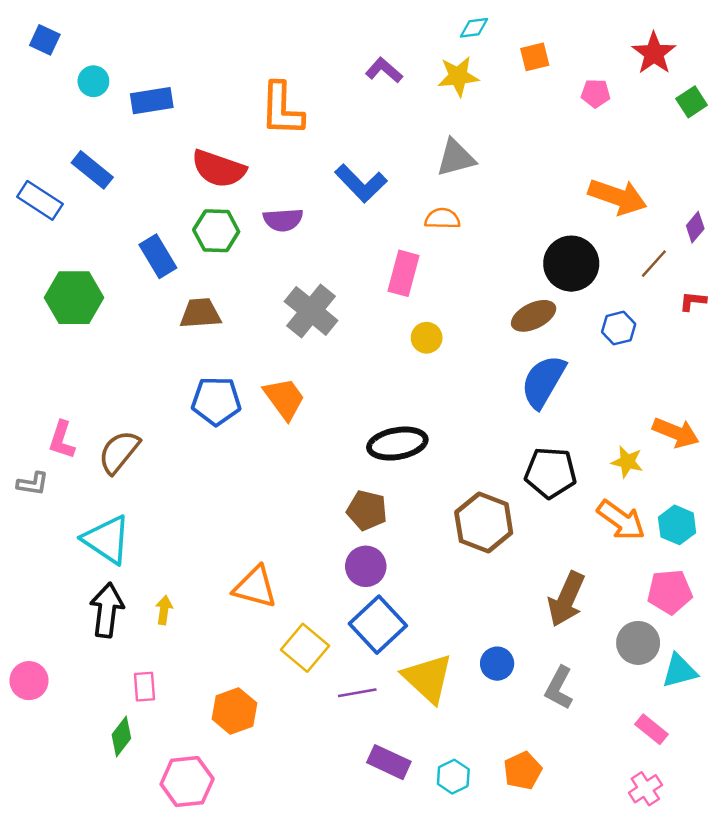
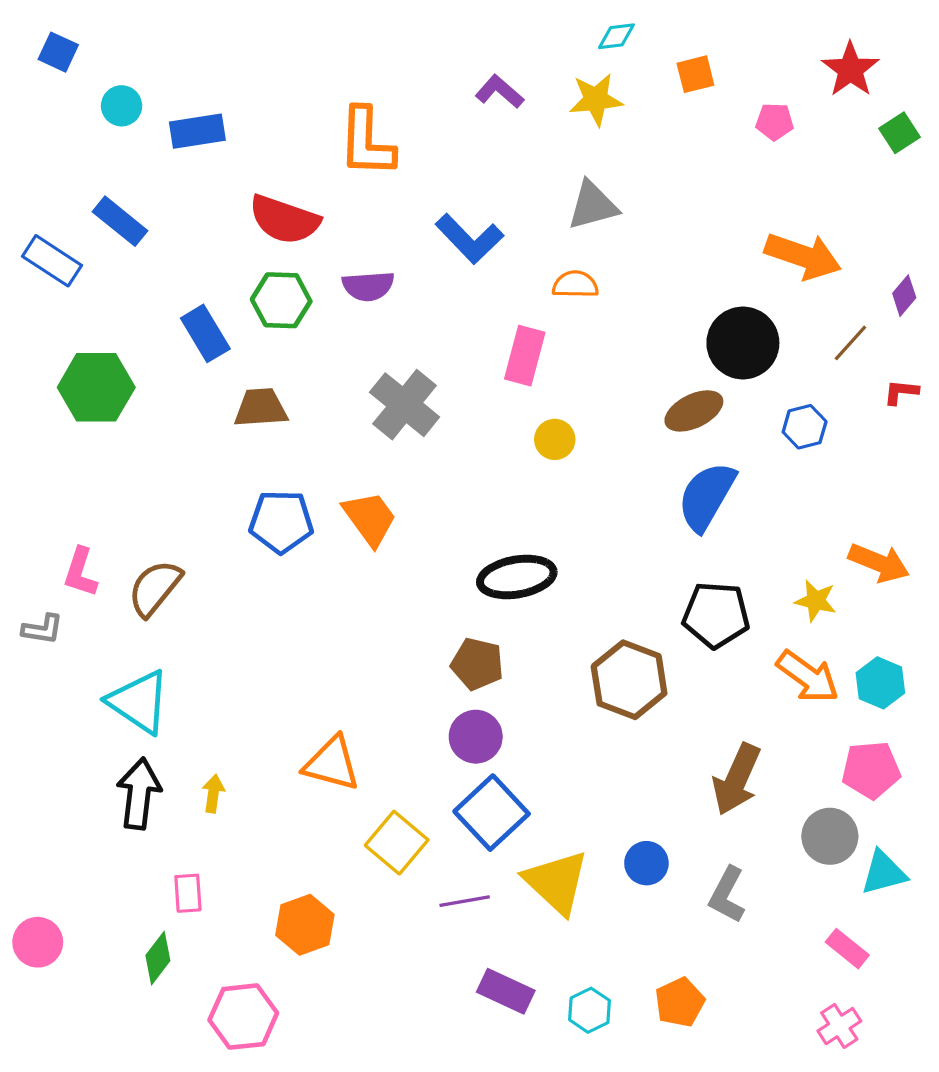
pink circle: (29, 681) -> (38, 942), moved

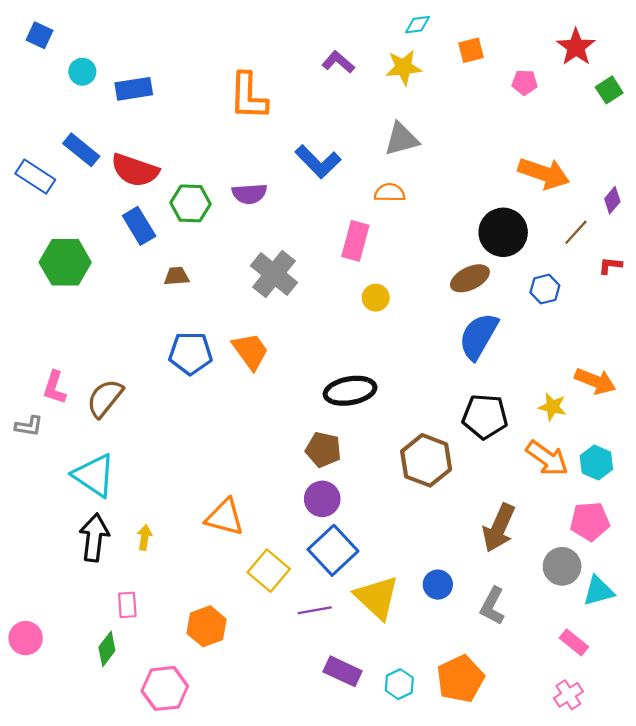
red semicircle: (284, 220) -> (135, 170), moved
brown trapezoid: (261, 408) -> (177, 276), size x0.7
orange pentagon: (680, 1002) -> (460, 679), size x1.4

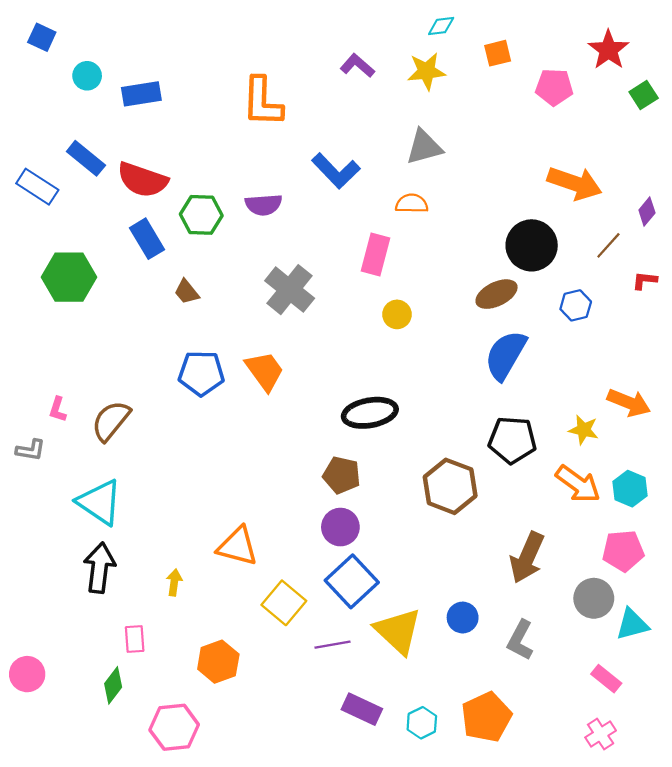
pink pentagon: (525, 82) -> (554, 87), size x1.4
brown trapezoid: (177, 276) -> (187, 292), turned -125
pink L-shape: (55, 388) -> (58, 409), size x0.7
yellow arrow: (144, 537) -> (174, 582), moved

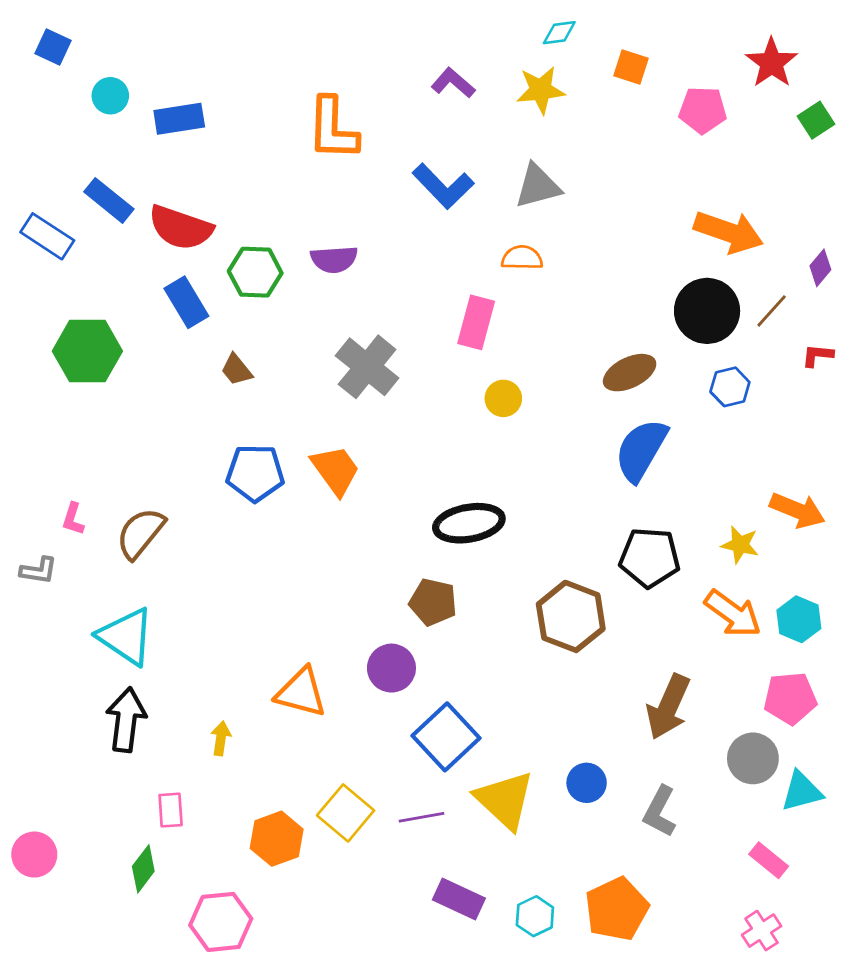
orange square: (498, 53) -> (631, 67), turned 32
blue L-shape: (336, 171) -> (443, 186), moved
black circle: (532, 245) -> (707, 311), moved
purple circle: (340, 527) -> (391, 668), moved
yellow square: (284, 603) -> (346, 813), moved

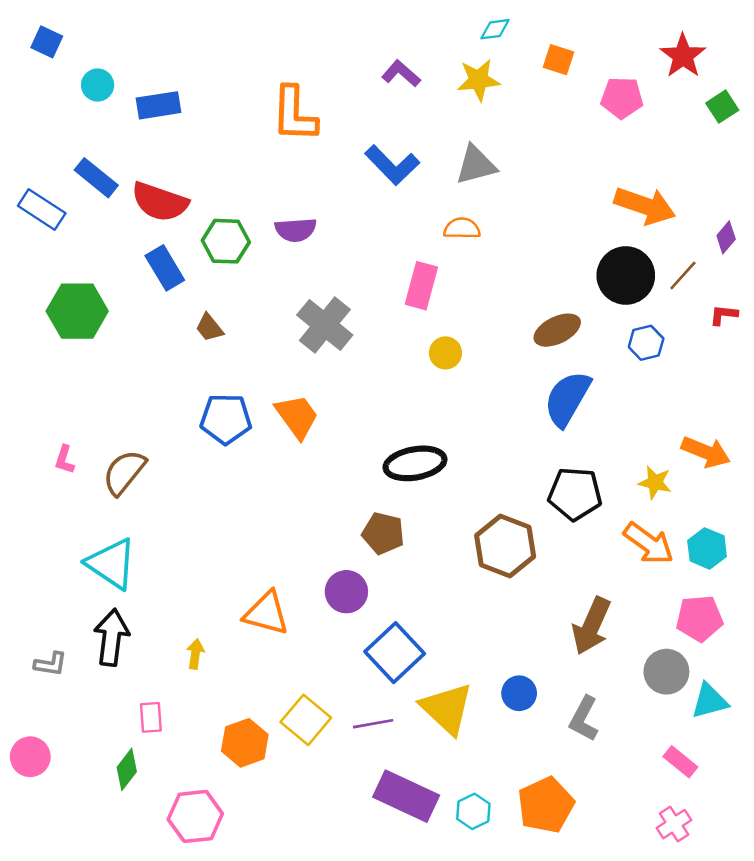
gray L-shape: (39, 571) -> (51, 664), moved
purple rectangle: (459, 899) -> (406, 796), size x1.4

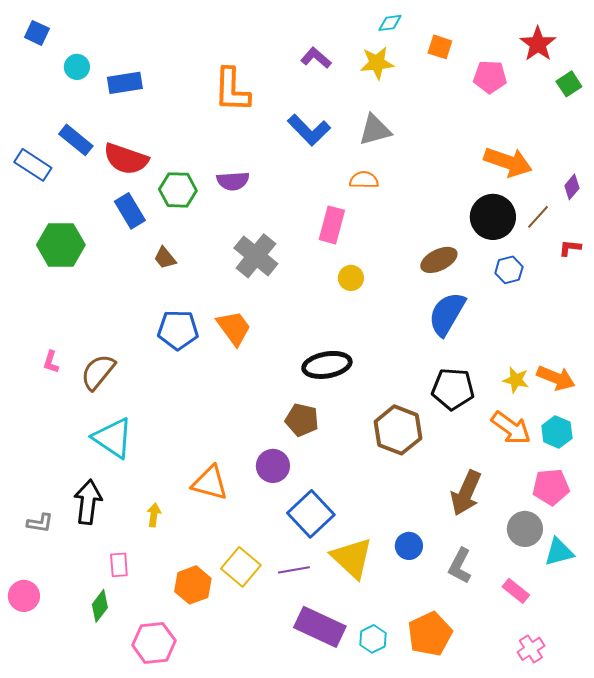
orange arrow: (706, 452) -> (556, 378), moved
cyan triangle: (112, 564) -> (113, 438), moved
pink rectangle: (680, 762) -> (516, 591), moved

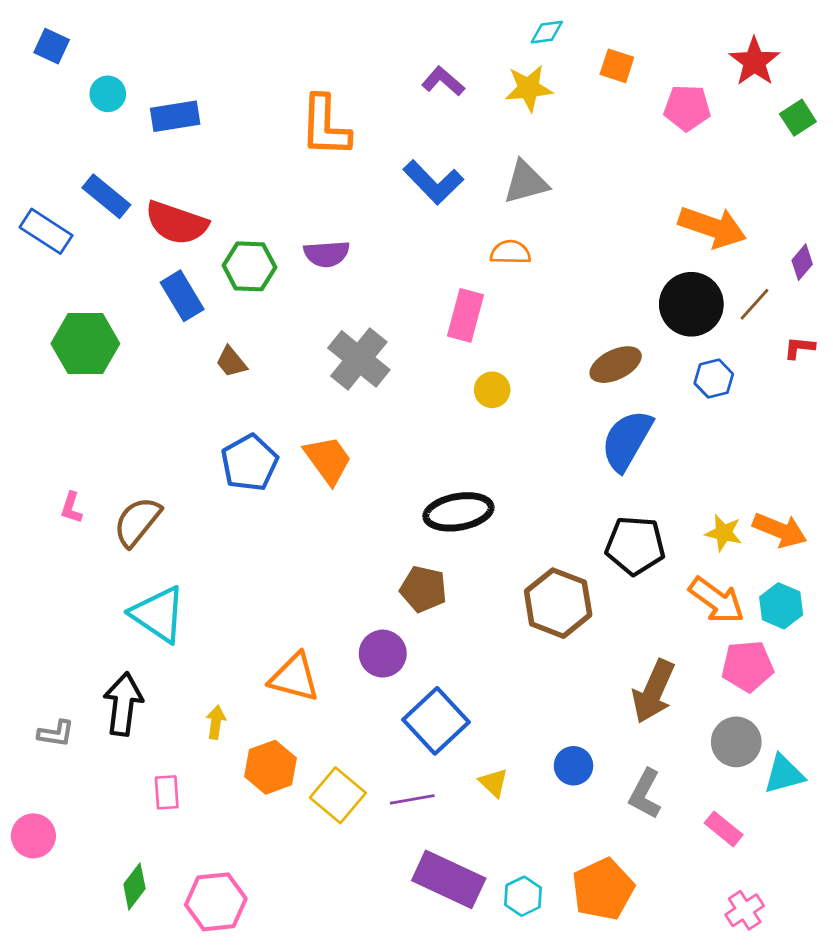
blue pentagon: (178, 330) -> (249, 463), turned -30
pink pentagon: (551, 487) -> (747, 666), moved
yellow triangle: (352, 558) -> (494, 783), size x0.5
orange hexagon: (193, 585) -> (270, 767), moved
green diamond: (100, 606) -> (134, 886), moved

